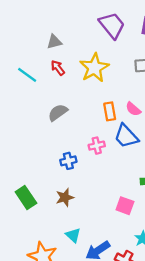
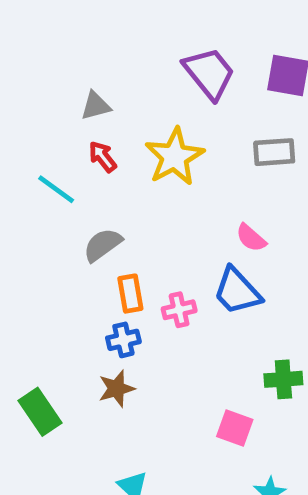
cyan line: (27, 75) -> (56, 189), moved
orange rectangle: (110, 111) -> (130, 294), moved
brown star: (65, 197) -> (116, 389), moved

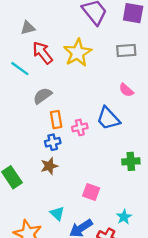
gray triangle: (96, 106) -> (28, 28), moved
red arrow: (103, 157) -> (42, 53), size x1.5
pink semicircle: (251, 238) -> (126, 90), moved
pink square: (235, 428) -> (91, 192), moved

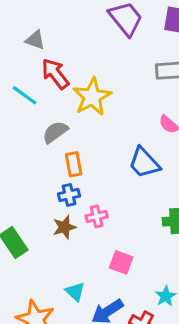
gray triangle: (28, 28) -> (35, 40), turned 35
yellow star: (78, 53) -> (92, 97), moved
pink cross: (80, 127) -> (97, 216), moved

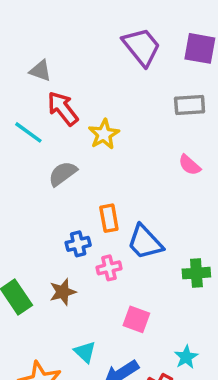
yellow star: (92, 97) -> (104, 134), size x0.7
blue trapezoid: (144, 163) -> (145, 242), moved
orange rectangle: (74, 164) -> (109, 218), moved
brown star: (64, 227) -> (63, 292), moved

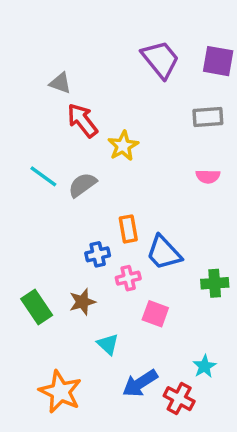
cyan line: (28, 132) -> (43, 176), moved
pink semicircle: (190, 165) -> (208, 176), turned -40
pink square: (136, 319) -> (155, 314), moved
cyan triangle: (85, 352) -> (108, 344), moved

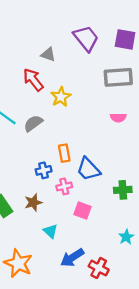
gray triangle: (60, 83) -> (48, 54), moved
gray rectangle: (208, 117) -> (118, 77), size x1.4
cyan star: (204, 366) -> (126, 237), moved

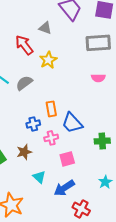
gray triangle: (48, 54) -> (45, 28), moved
pink square: (83, 211) -> (67, 159), turned -35
blue arrow: (72, 258) -> (64, 188), moved

